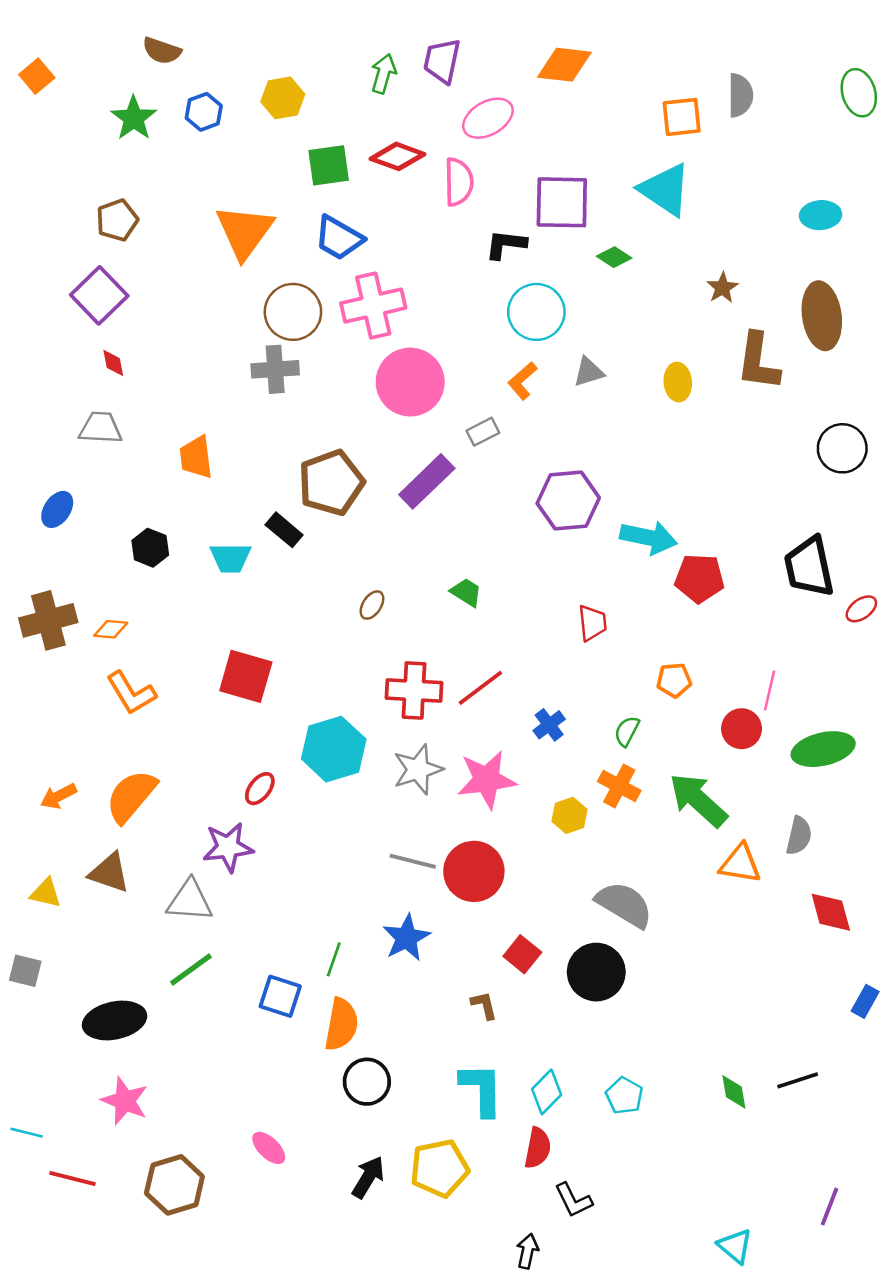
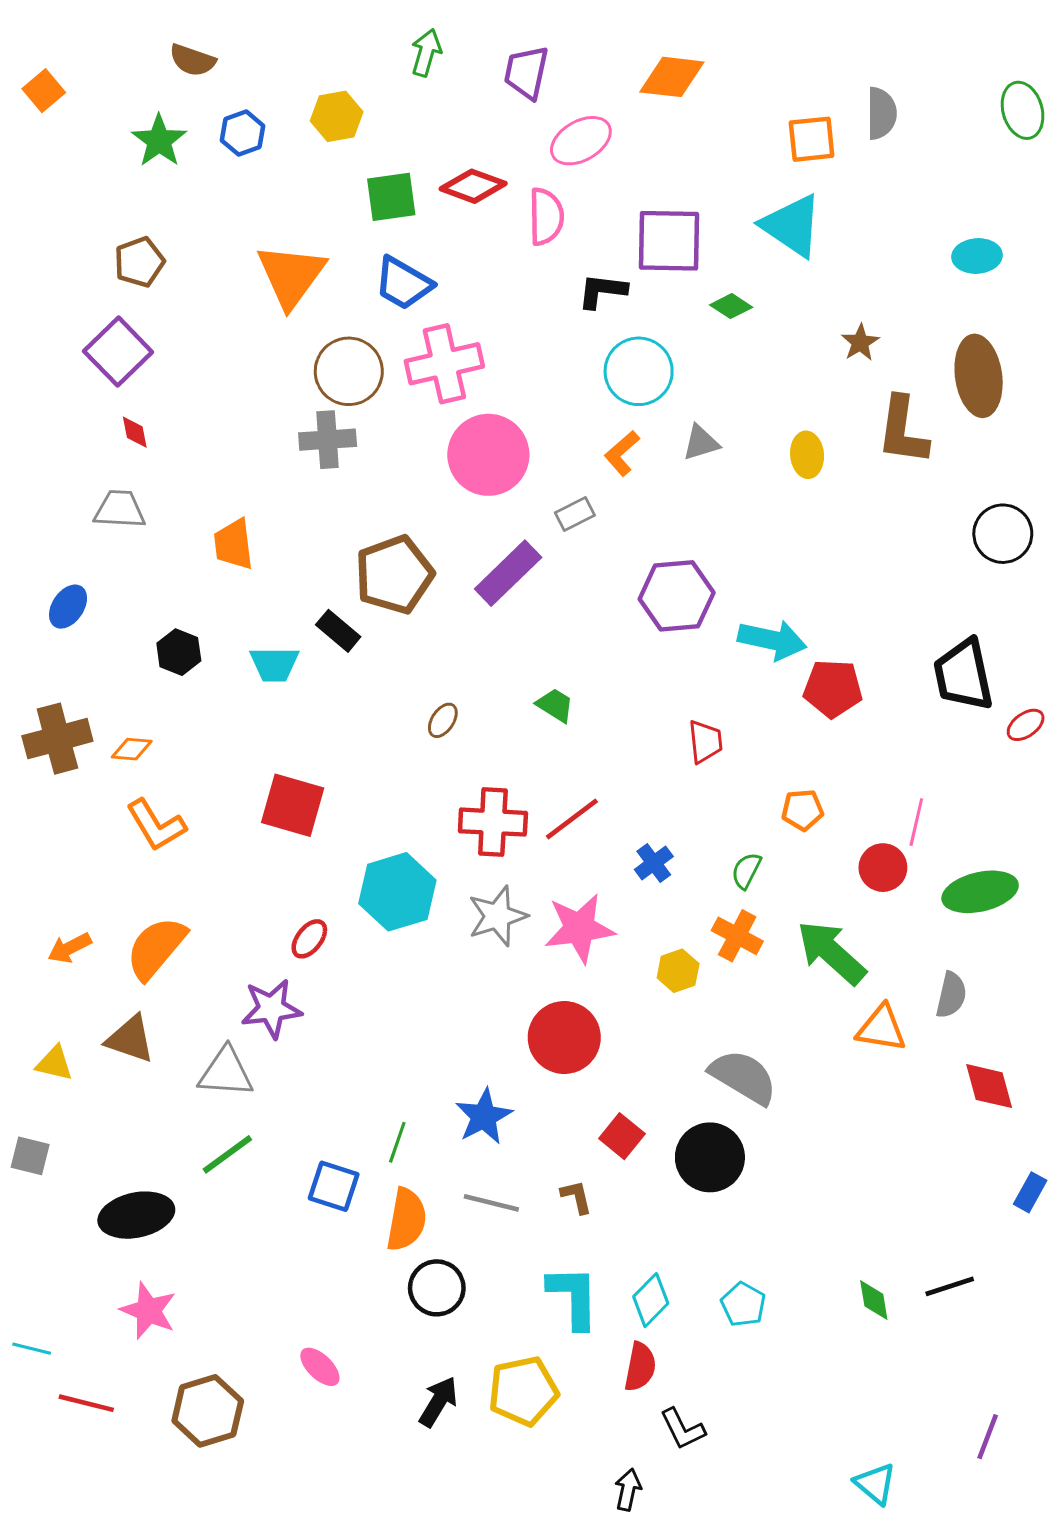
green arrow: (383, 74) -> (426, 53), moved
gray line: (413, 861) -> (491, 1203), moved

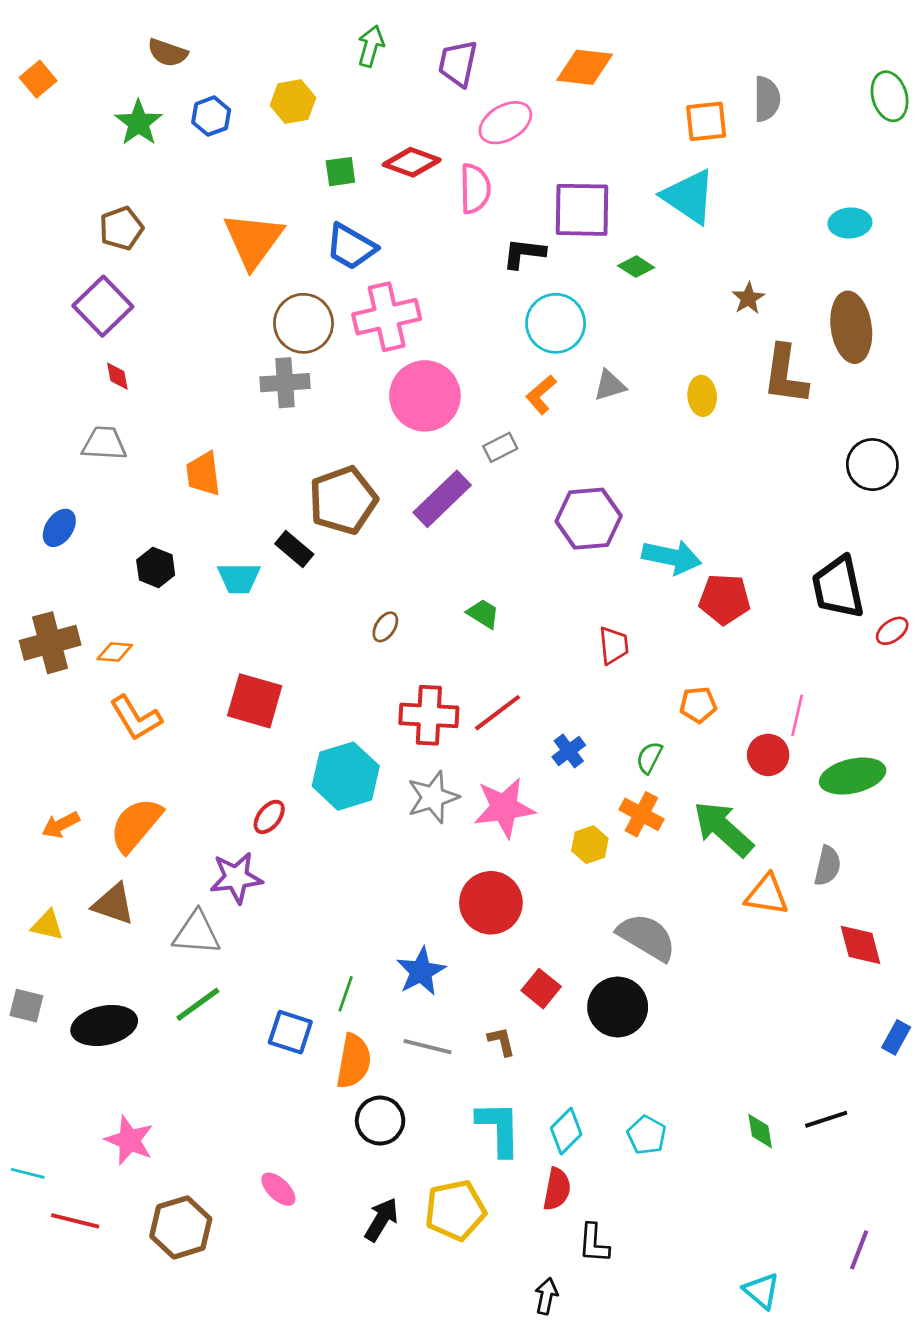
green square: (391, 197) -> (340, 172), size x0.7
black ellipse: (136, 1215) -> (104, 1025), moved
black L-shape: (683, 1429) -> (594, 1243), turned 30

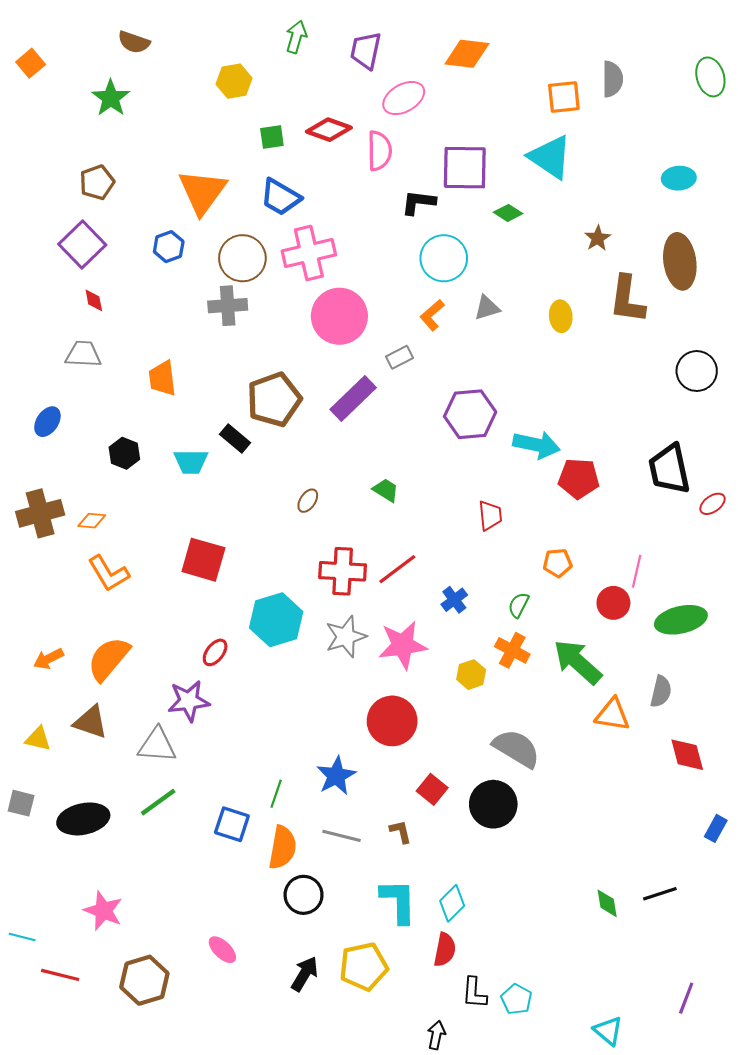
blue hexagon: (211, 116) -> (169, 247), moved
cyan pentagon: (647, 1135) -> (516, 999), moved

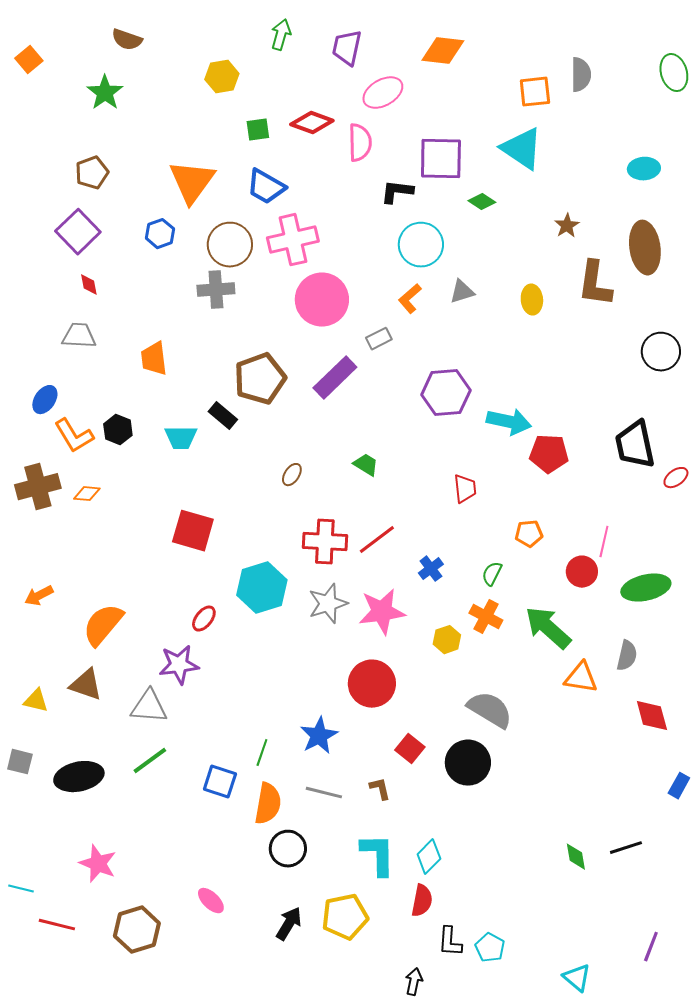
orange L-shape: (109, 573) -> (74, 436), moved
orange arrow: (48, 659) -> (39, 596), moved

